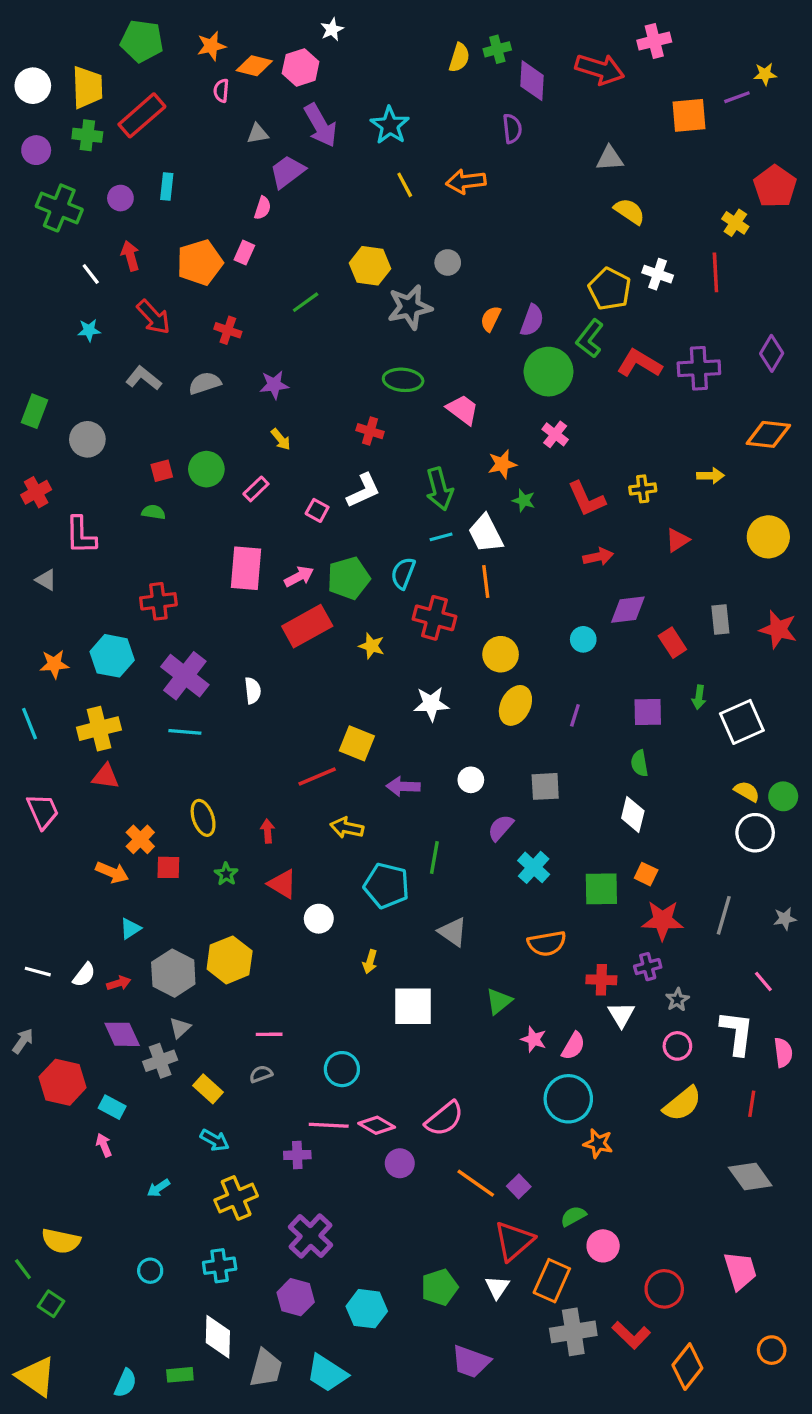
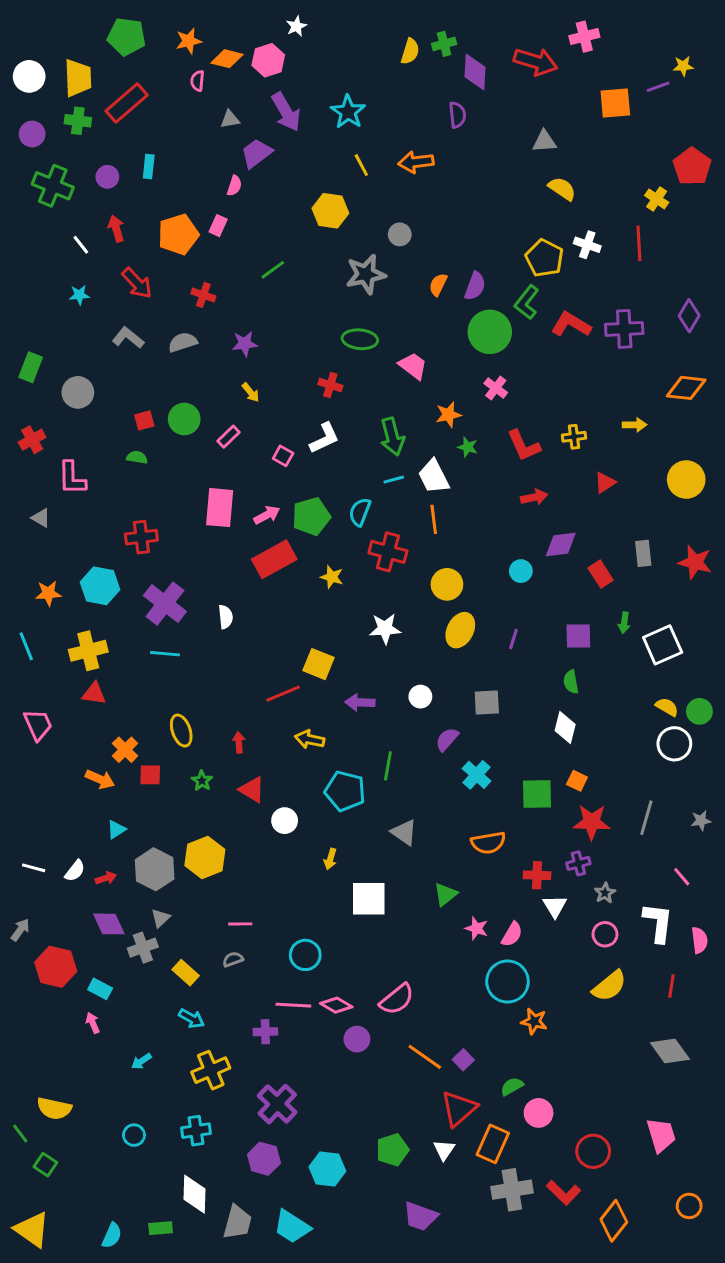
yellow hexagon: (370, 266) -> (330, 211), moved

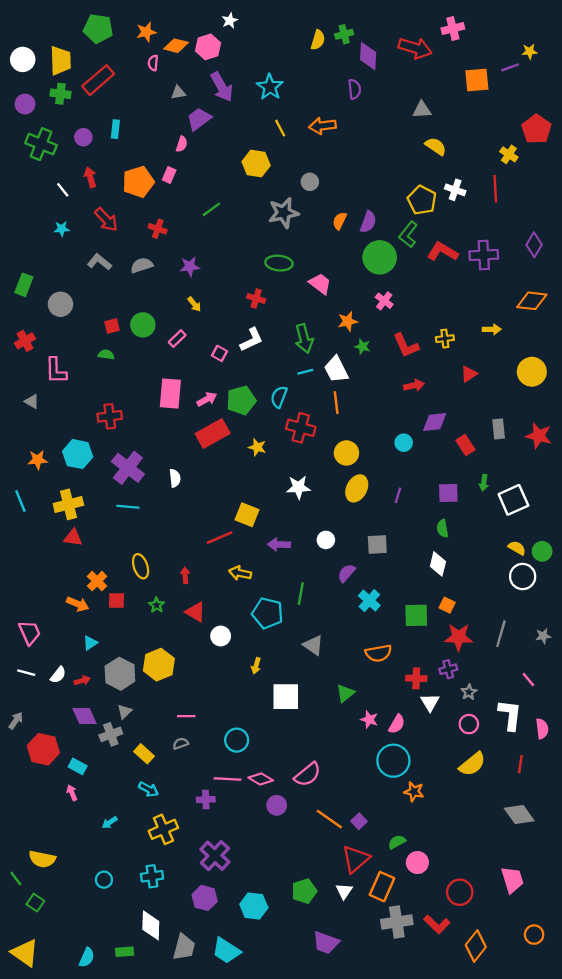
pink trapezoid: (38, 725) -> (30, 633), moved

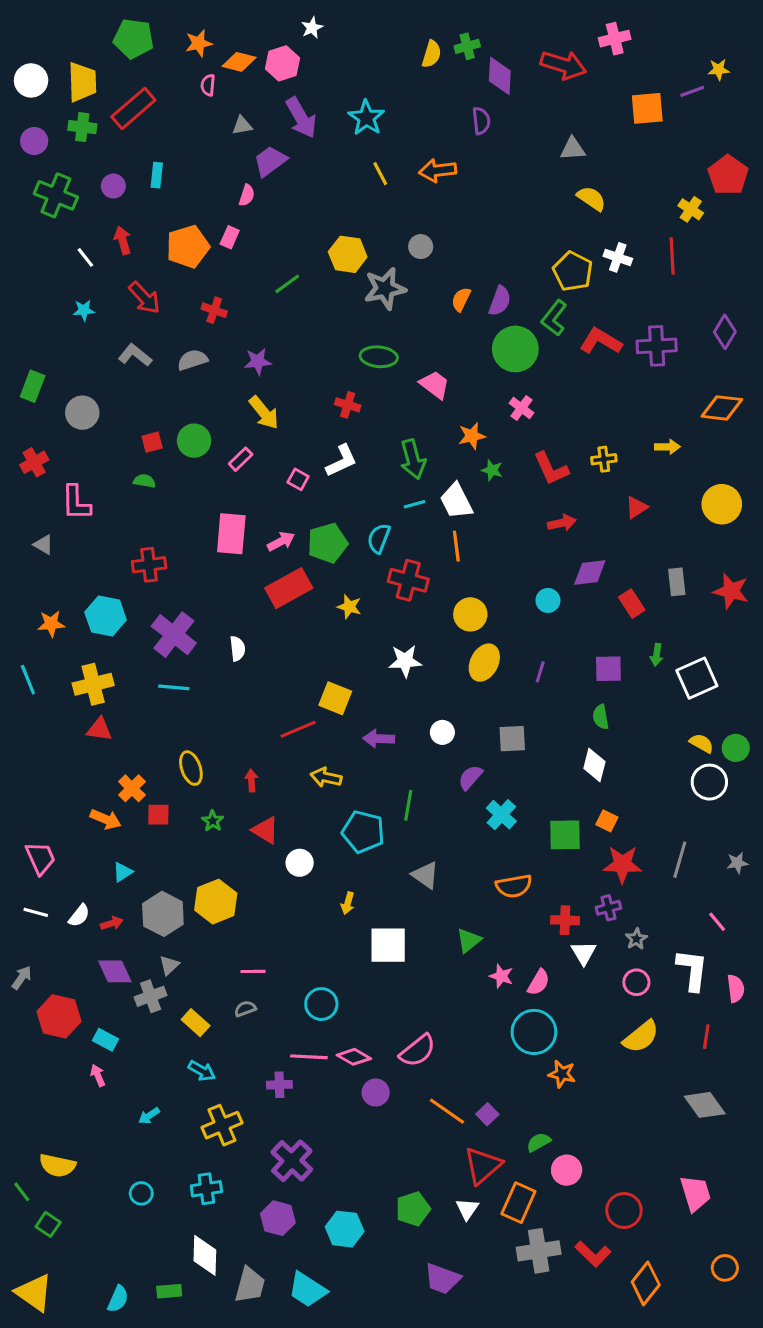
yellow hexagon: (256, 164) -> (348, 254), moved
yellow arrow: (194, 304) -> (264, 413), size x1.6

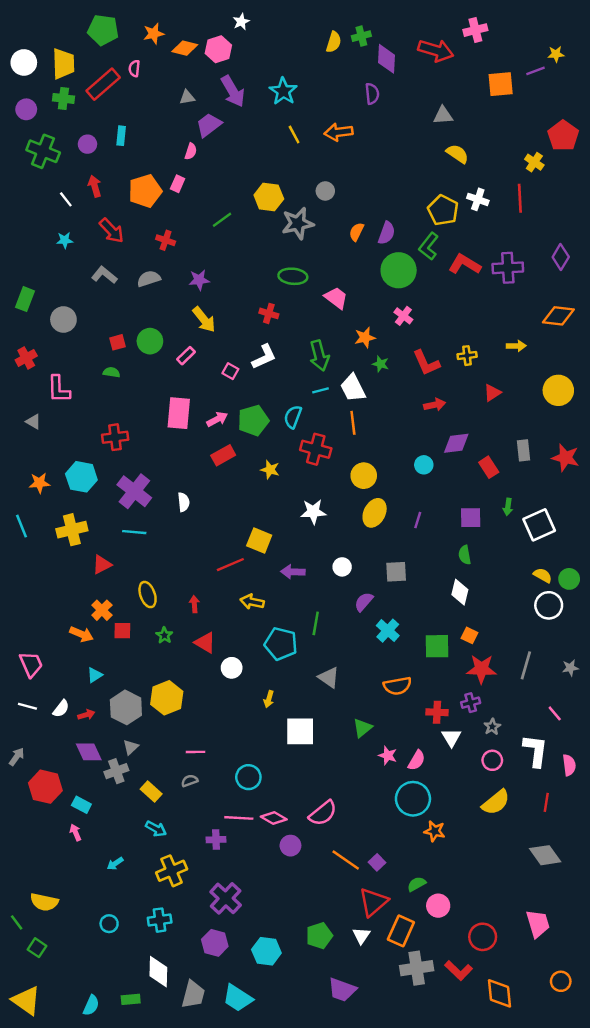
pink semicircle: (208, 85) -> (134, 68), moved
red rectangle: (289, 588) -> (223, 455), size x0.7
red triangle: (99, 729) -> (102, 565), moved, turned -35
orange diamond: (646, 1283) -> (499, 993), turned -44

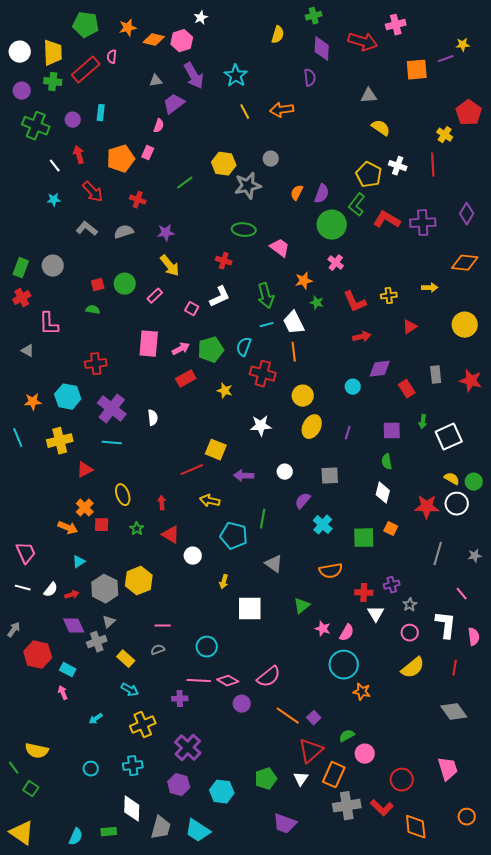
green cross: (361, 36) -> (314, 16), moved
green rectangle: (25, 299) -> (21, 268), moved
red star: (481, 669) -> (427, 507), moved

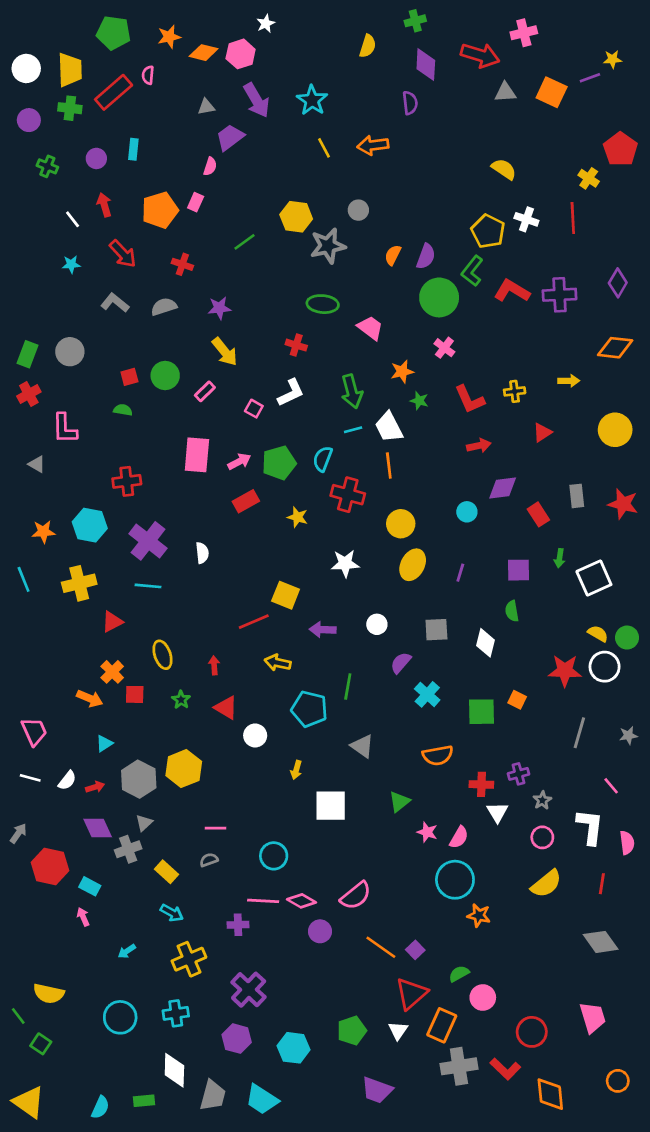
orange square: (417, 70) -> (552, 92), turned 30
gray triangle: (369, 96) -> (505, 92), moved
green cross: (36, 126) -> (47, 166), size x0.6
white diamond: (383, 493) -> (485, 643), moved
cyan circle: (91, 769) -> (120, 1017), size x1.6

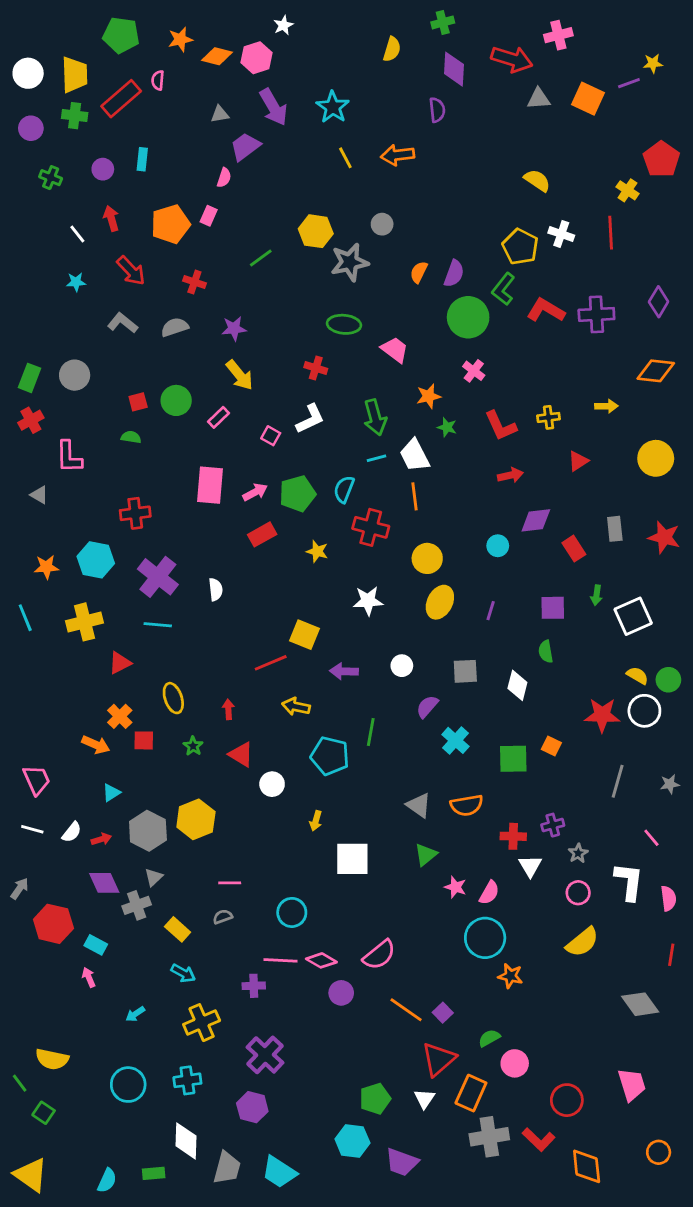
gray triangle: (362, 746) -> (419, 805), moved
red line: (602, 884) -> (671, 955), moved
cyan hexagon: (294, 1048) -> (352, 1141), moved

